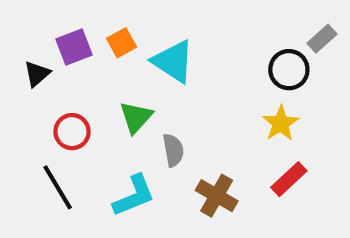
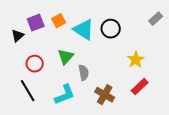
black circle: (289, 70) -> (111, 29), moved

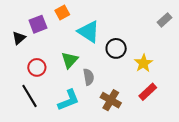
orange square: (59, 21) -> (62, 13), moved
black circle: (111, 29) -> (116, 48), moved

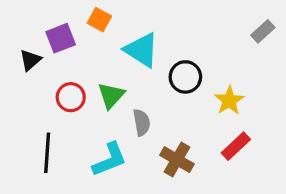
orange square: (62, 13) -> (99, 20), turned -32
red circle: (37, 67) -> (71, 97), moved
black line: (29, 96) -> (47, 153), turned 35

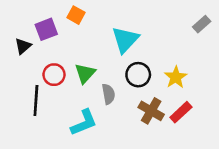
cyan triangle: (142, 50) -> (125, 40), moved, turned 40
black circle: (185, 77) -> (138, 75), moved
black line: (47, 153) -> (36, 101), moved
brown cross: (177, 160) -> (151, 111), moved

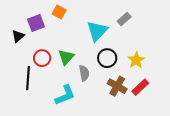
gray rectangle: (202, 24) -> (124, 19), moved

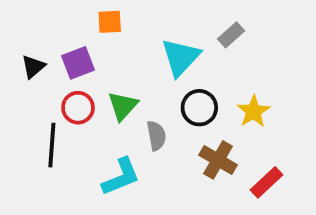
orange square: (59, 12) -> (110, 22), turned -32
purple square: (36, 23) -> (78, 63), moved
red rectangle: (140, 87) -> (267, 182), moved

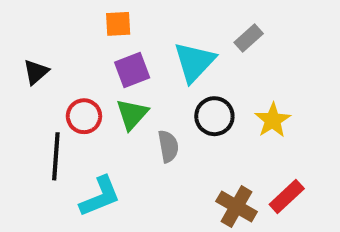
purple square: (78, 63) -> (132, 70), moved
brown cross: (218, 160) -> (237, 207), moved
cyan L-shape: (121, 177) -> (100, 196), moved

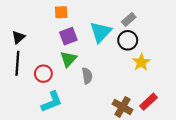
red circle: (84, 116) -> (43, 74), moved
black circle: (214, 116) -> (128, 40), moved
black line: (56, 156) -> (17, 63), moved

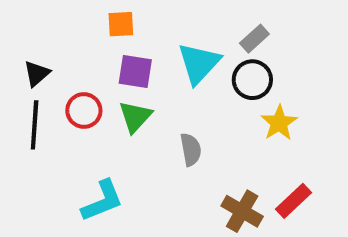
purple square: (68, 36) -> (135, 71), turned 30
red circle: (43, 74) -> (84, 110), moved
gray semicircle: (87, 76) -> (191, 150), moved

